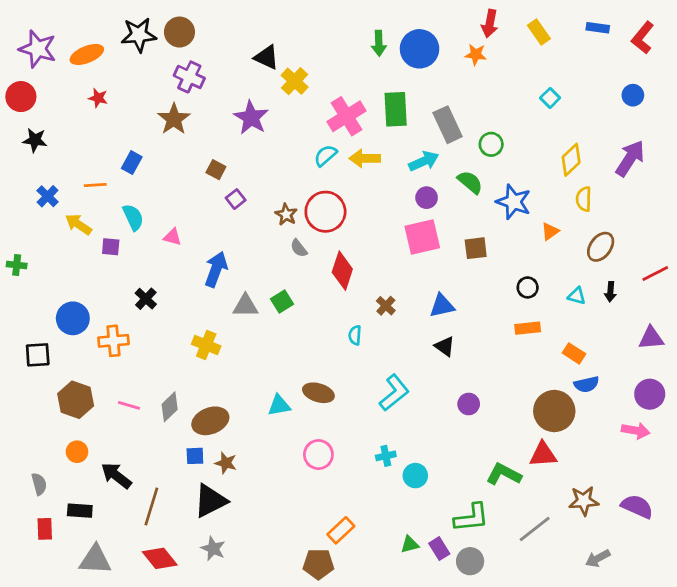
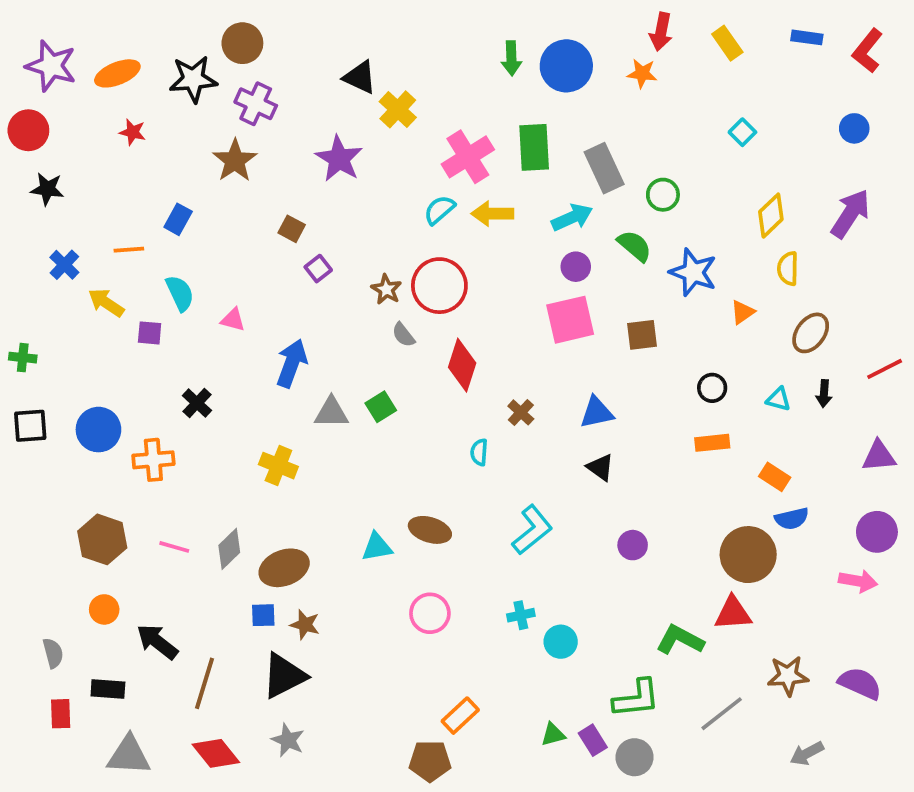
black star: (139, 35) -> (193, 79), moved
black square: (38, 355) -> (30, 426), moved

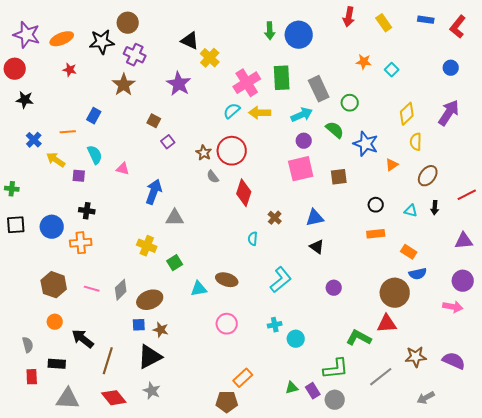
orange star: (642, 73) -> (364, 62), moved
black cross: (197, 403) -> (87, 211), moved, turned -35
green square: (381, 407) -> (175, 263), moved

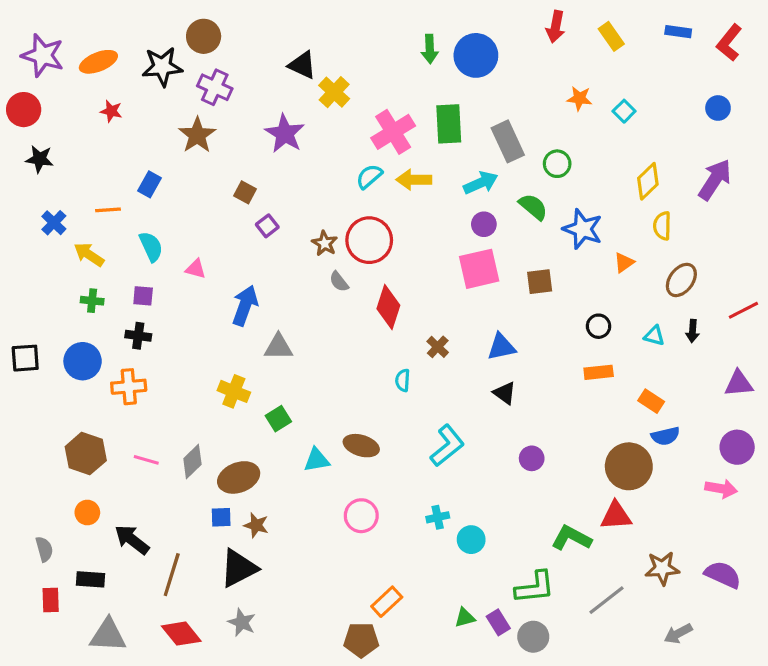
purple square: (79, 176) -> (143, 296), moved
green cross: (12, 189) -> (92, 301), moved

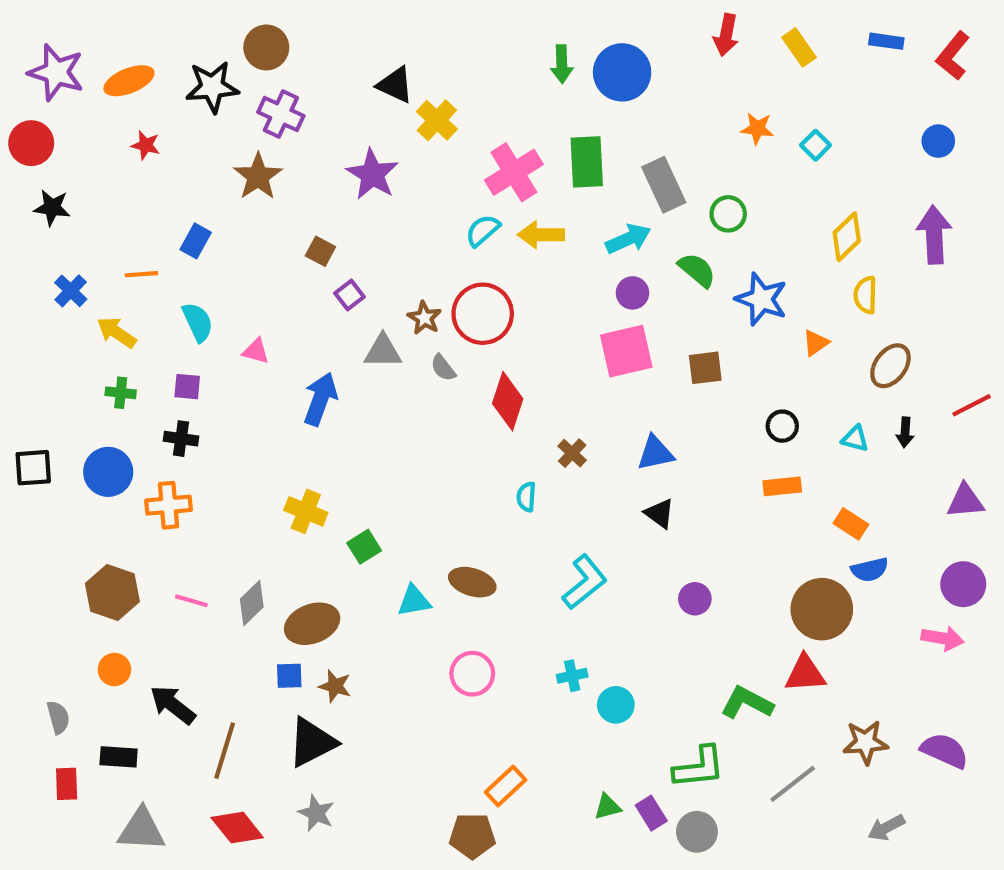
purple arrow: (715, 180) -> (934, 235), turned -36
gray triangle: (278, 347) -> (383, 351), moved

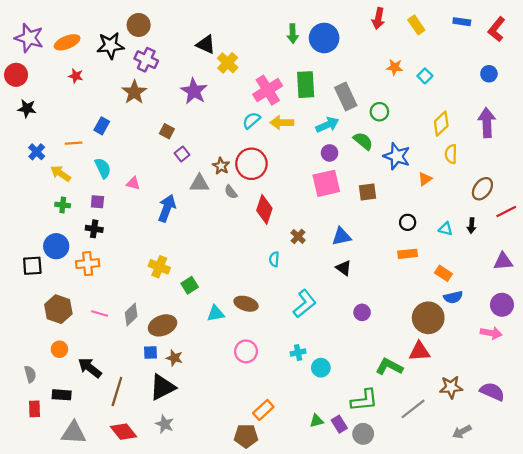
brown ellipse: (890, 366) -> (482, 189), moved
black square: (33, 468) -> (32, 266), moved

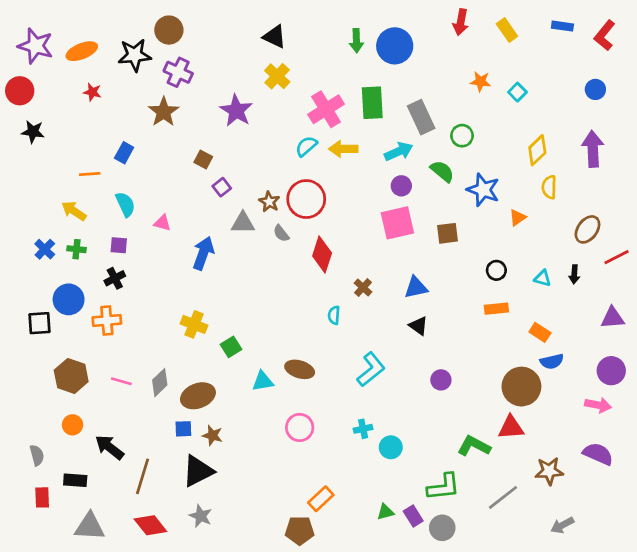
black triangle: (206, 44) -> (275, 37), moved
blue cross: (37, 152) -> (45, 249), moved
black cross: (94, 229) -> (115, 278), turned -35
purple semicircle: (492, 392) -> (598, 454), moved

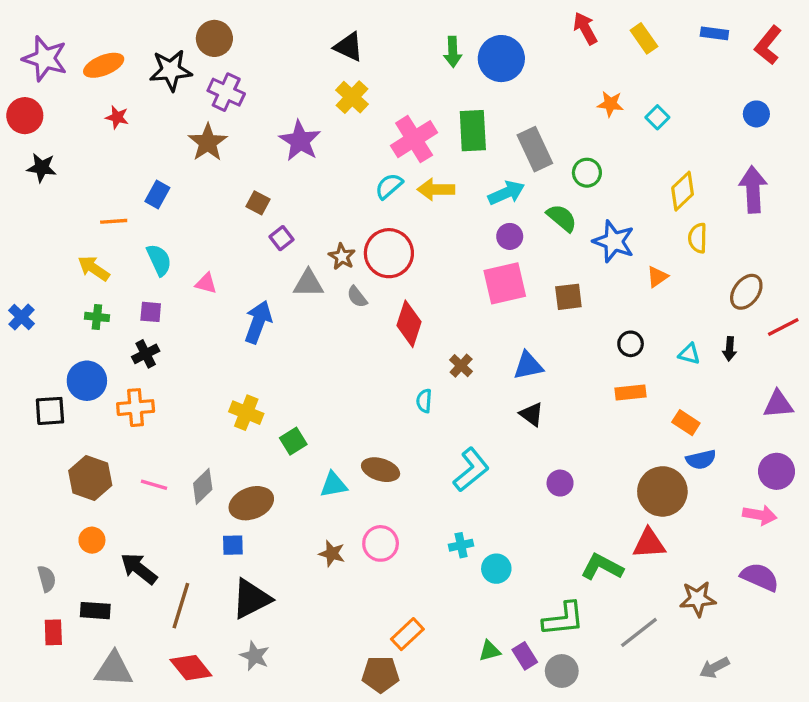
red arrow: (461, 22) -> (585, 28), turned 140
blue cross: (45, 249) -> (21, 317), moved
brown star: (212, 435) -> (332, 554), moved

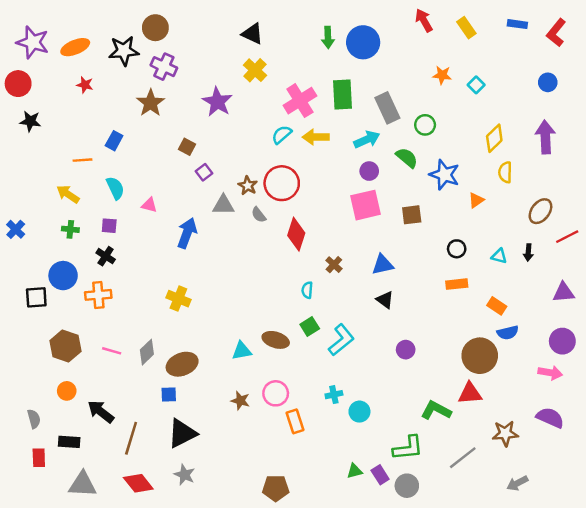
black cross: (146, 354) -> (106, 256), turned -30
green square: (293, 441) -> (310, 327), moved
orange rectangle: (407, 634) -> (295, 421), moved, turned -65

